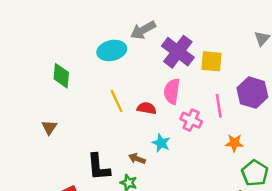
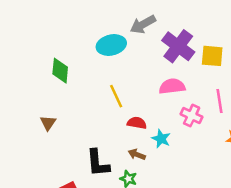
pink semicircle: (172, 91) -> (172, 86), turned 75
red semicircle: (147, 108) -> (137, 123), moved

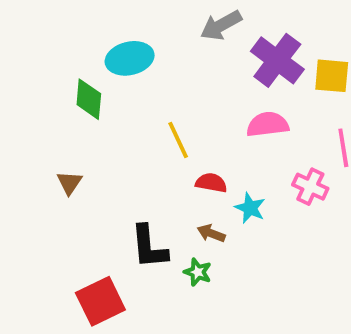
cyan ellipse: (111, 45) -> (130, 58), moved
pink cross: (192, 116) -> (310, 187), moved

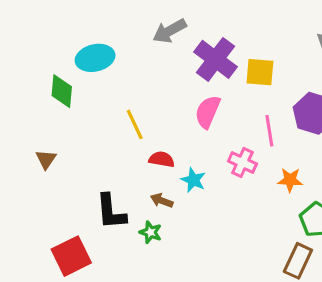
pink semicircle: (268, 124) -> (208, 112), turned -60

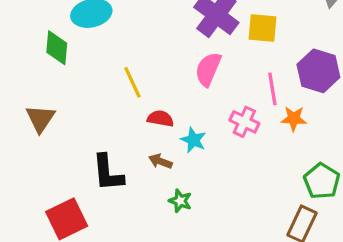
brown triangle: (46, 159) -> (40, 119), size x1.4
orange star: (290, 180) -> (294, 119), moved
green star: (151, 232) -> (180, 201), moved

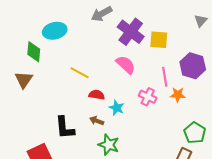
pink semicircle: (208, 69) -> (126, 65), turned 110
yellow line: (132, 82) -> (80, 73), turned -36
brown triangle: (40, 119) -> (24, 80), moved
green star: (180, 201) -> (109, 145), size x1.5

